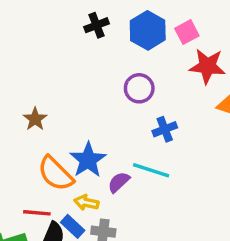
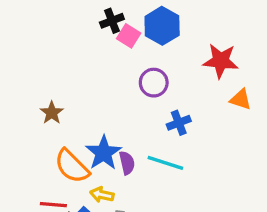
pink square: (187, 32) -> (129, 36), moved, turned -30
purple semicircle: (119, 182) -> (127, 163), moved, turned 120

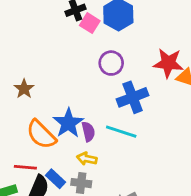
red star: (221, 61) -> (168, 63), moved
blue cross: (179, 123) -> (133, 97), size x1.5
yellow arrow: (102, 195) -> (87, 159), moved

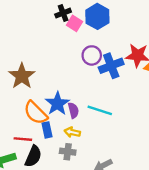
brown star: (24, 89) -> (22, 76), size x1.6
blue cross: (133, 97) -> (111, 66), moved
blue rectangle: (55, 179) -> (47, 130), moved, turned 35

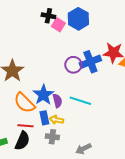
black cross: (63, 13) -> (48, 16), turned 32
purple circle: (92, 55) -> (73, 65), moved
blue rectangle: (47, 130) -> (44, 118), moved
red line: (23, 139) -> (25, 126), moved

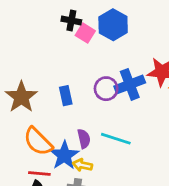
blue star: (43, 95) -> (64, 155), moved
blue rectangle: (44, 118) -> (66, 96), moved

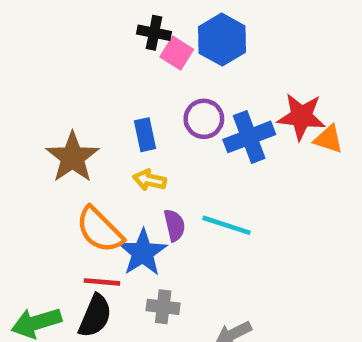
purple circle: (106, 89) -> (204, 119), moved
blue rectangle: (66, 96) -> (145, 135), moved
yellow arrow: (82, 165) -> (150, 180), moved

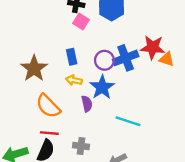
pink square: (177, 53) -> (81, 22), moved
purple circle: (204, 119) -> (104, 60), moved
cyan line: (227, 225) -> (128, 121), moved
blue star: (143, 252) -> (102, 87), moved

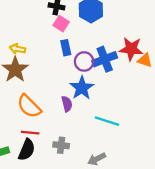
blue rectangle: (72, 57) -> (66, 48), moved
yellow arrow: (74, 80) -> (18, 49), moved

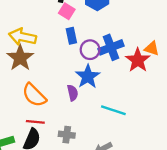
yellow arrow: (18, 49) -> (23, 37), size x1.6
red star: (131, 49) -> (138, 60), moved, turned 30

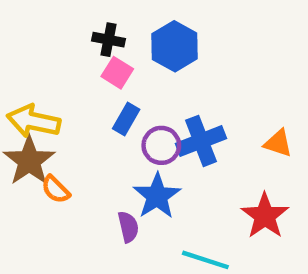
blue rectangle: (71, 36) -> (126, 119), turned 42
red star: (138, 60) -> (265, 216), moved
orange semicircle: (34, 95) -> (56, 189), moved, size x0.6

